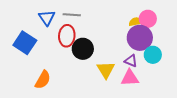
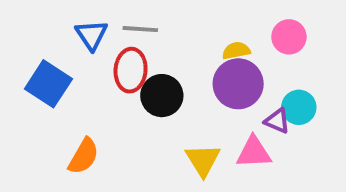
yellow semicircle: (136, 22) -> (236, 51), moved
purple circle: (140, 38) -> (238, 84), moved
purple triangle: (131, 61) -> (277, 121), moved
yellow triangle: (106, 70) -> (203, 160), moved

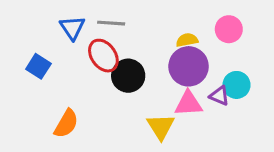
red ellipse: (131, 70) -> (103, 56), turned -40
blue square: (48, 84) -> (38, 66), size x0.7
pink triangle: (254, 152) -> (189, 104), moved

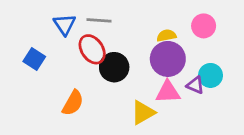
orange semicircle: (66, 124) -> (73, 103), moved
yellow triangle: (161, 127) -> (143, 113), turned 32

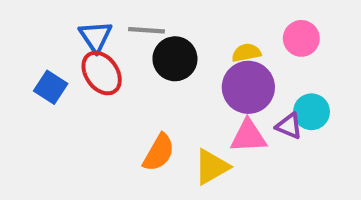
red ellipse: (92, 49) -> (102, 73), moved
black circle: (114, 67) -> (175, 59), moved
orange semicircle: (73, 103) -> (159, 153), moved

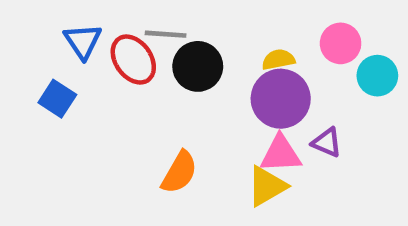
blue triangle: (96, 36) -> (83, 41), moved
red ellipse: (102, 73) -> (133, 60), moved
cyan circle: (311, 112) -> (377, 76), moved
yellow triangle: (212, 167) -> (267, 186), moved

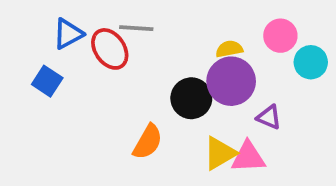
blue triangle: (83, 41) -> (68, 34), turned 36
black circle: (198, 66) -> (191, 98), moved
pink triangle: (281, 154) -> (248, 157), moved

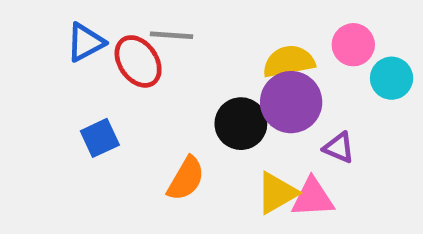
yellow semicircle: (229, 49) -> (289, 61), size x1.5
blue square: (47, 81) -> (100, 138), moved, turned 32

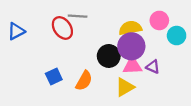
blue triangle: (85, 42) -> (16, 31), moved
blue square: (100, 138) -> (54, 76), moved
pink triangle: (313, 198) -> (132, 66), moved

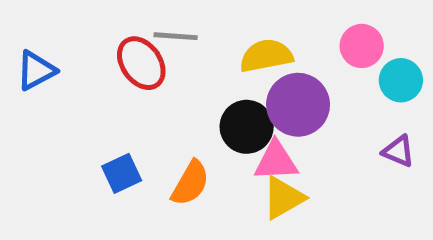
yellow semicircle: (130, 28) -> (266, 56), moved
pink triangle: (132, 66) -> (276, 161), moved
purple triangle: (153, 67) -> (398, 151), moved

